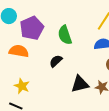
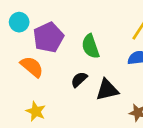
orange semicircle: (19, 51) -> (32, 67), turned 30
black triangle: (80, 84) -> (107, 90), moved

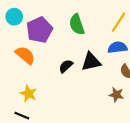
green semicircle: (91, 46) -> (77, 24), moved
black triangle: (107, 90) -> (91, 62), moved

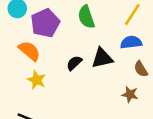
yellow star: (28, 94) -> (37, 80), moved

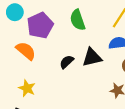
yellow star: (37, 80) -> (27, 88), moved

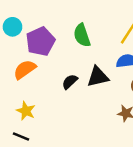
orange semicircle: (26, 51) -> (25, 69), turned -75

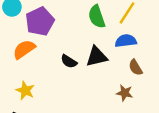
green semicircle: (82, 35) -> (97, 17), moved
black semicircle: (70, 82) -> (69, 61), turned -105

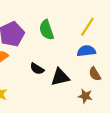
green semicircle: (97, 17) -> (46, 30), moved
black triangle: (97, 57) -> (60, 77), moved

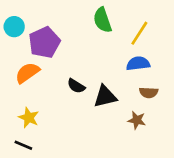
green semicircle: (46, 30) -> (102, 20), moved
brown semicircle: (95, 74) -> (149, 93), turned -56

